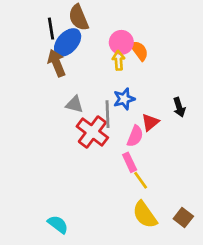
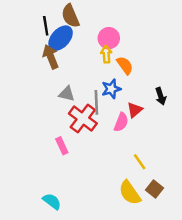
orange semicircle: (139, 51) -> (125, 65), moved
pink rectangle: (130, 162) -> (62, 146), moved
yellow line: (141, 180) -> (140, 162), moved
brown square: (183, 217) -> (155, 189), moved

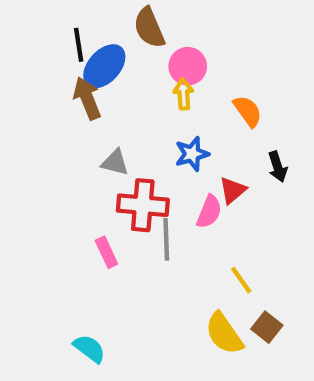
brown semicircle: (70, 16) -> (149, 28), moved
orange semicircle: (125, 65) -> (248, 111), moved
gray line: (96, 102) -> (166, 239), moved
red cross: (83, 119) -> (143, 205), turned -32

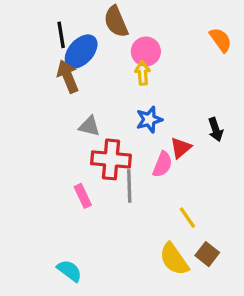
orange semicircle: (248, 111) -> (221, 40), moved

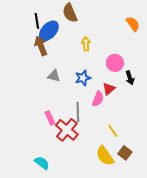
pink circle: (146, 51) -> (115, 63), moved
blue star: (149, 120) -> (83, 78), moved
red cross: (111, 159) -> (67, 130), moved, turned 35

